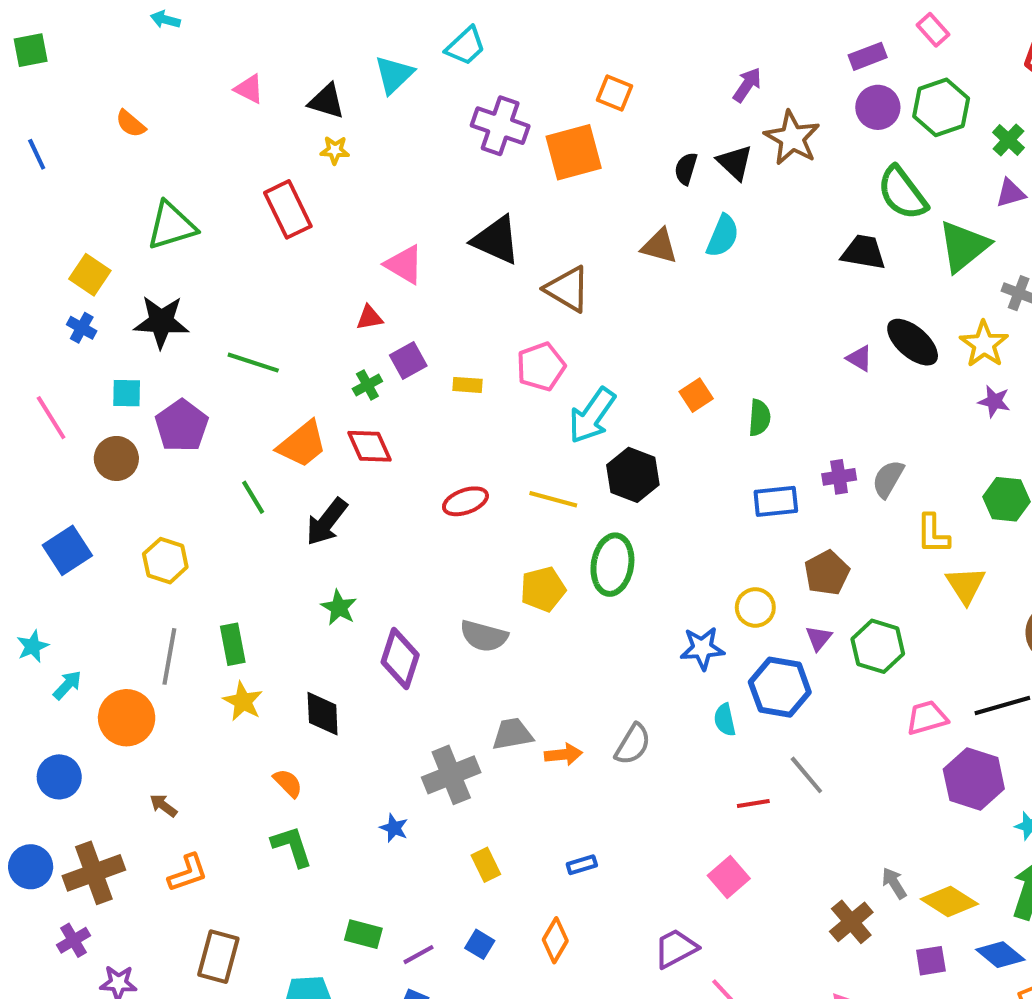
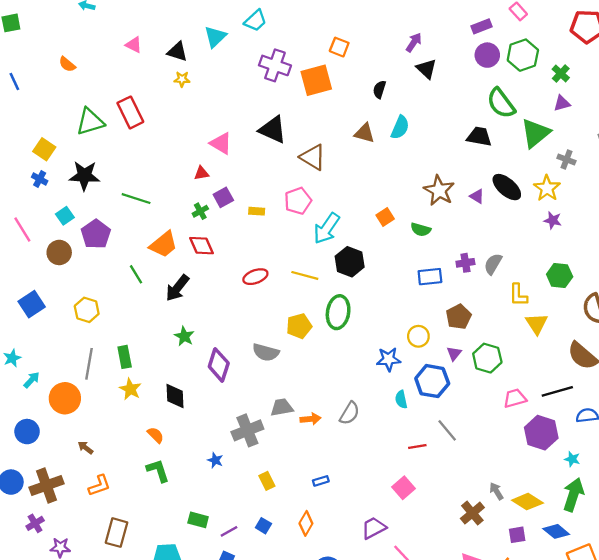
brown star: (792, 138) -> (439, 191), moved
black triangle: (735, 162) -> (426, 69), moved
red rectangle: (288, 209) -> (130, 112), moved
cyan square: (127, 393) -> (65, 216), turned -36
green semicircle: (759, 418) -> (421, 230), turned 102

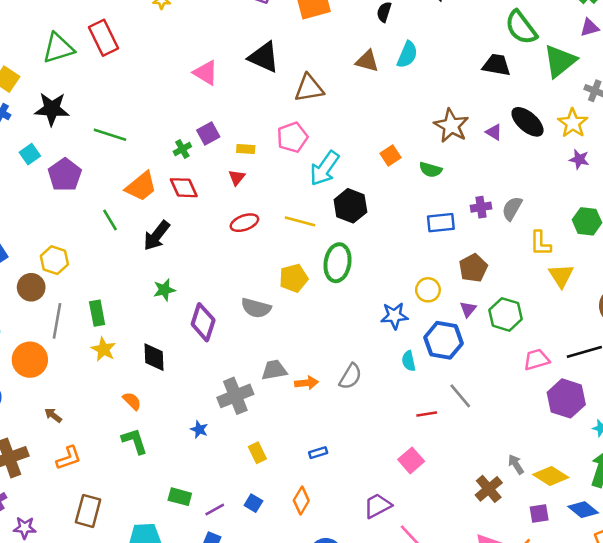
brown triangle: (313, 157) -> (309, 88), turned -40
red triangle: (201, 173) -> (237, 177), moved, turned -42
brown circle: (59, 252) -> (31, 287), moved
green star: (184, 336) -> (164, 290), turned 30

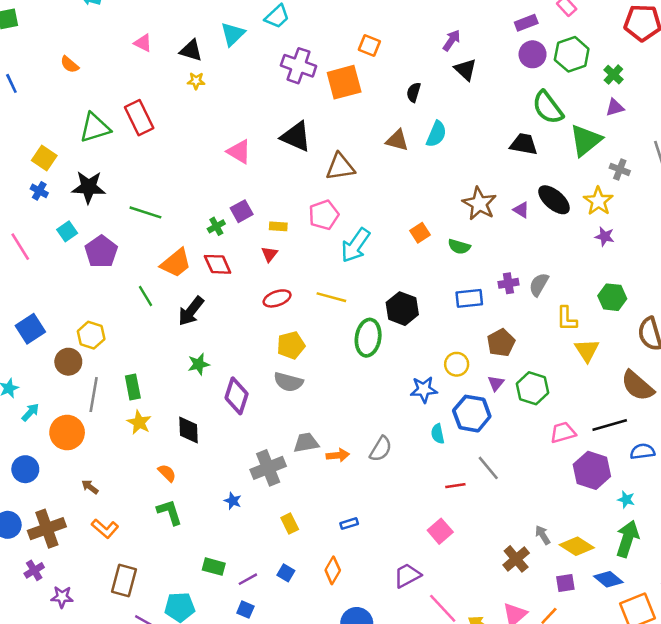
black hexagon: (350, 206) -> (402, 309), moved
yellow pentagon: (294, 278) -> (291, 345), moved
orange L-shape: (69, 458) -> (105, 529), turned 60

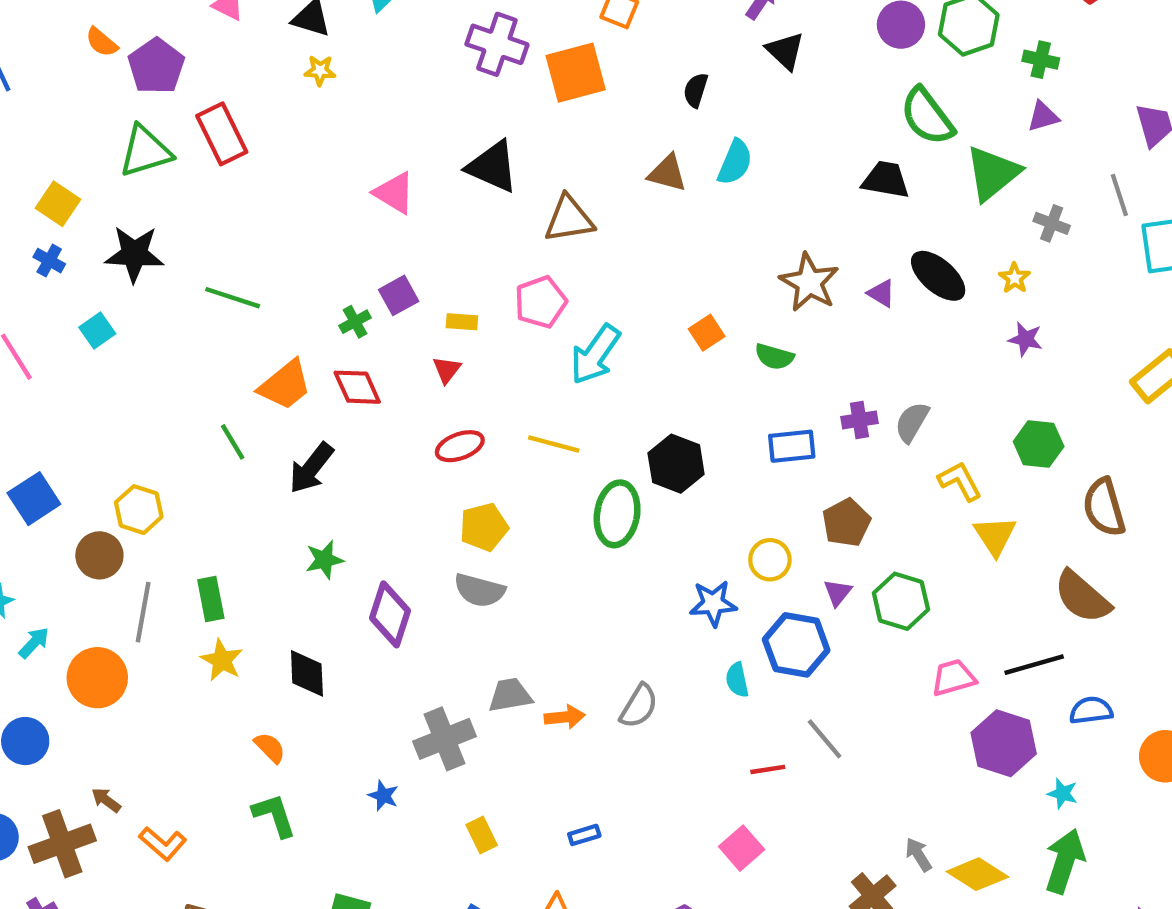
green cross: (613, 75) -> (1041, 60), turned -30
yellow star: (598, 201) -> (1015, 278), size x0.6
purple pentagon: (101, 252) -> (156, 66), moved
yellow L-shape: (567, 319) -> (960, 481), turned 152
brown arrow: (90, 487) -> (106, 800), moved

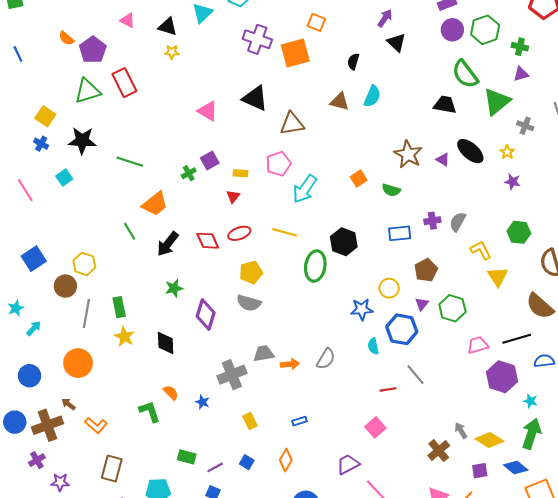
red diamond: (357, 387) -> (208, 241), moved
orange circle: (97, 678) -> (78, 363), moved
orange semicircle: (270, 748) -> (171, 393), moved

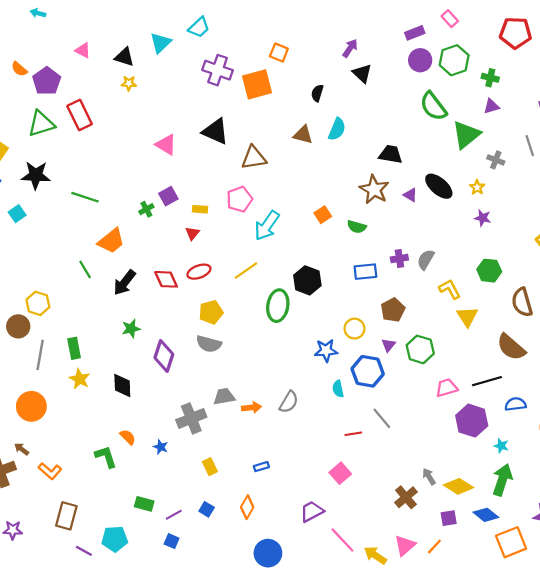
black trapezoid: (445, 105) -> (391, 154), moved
yellow line: (285, 232) -> (246, 271), turned -50

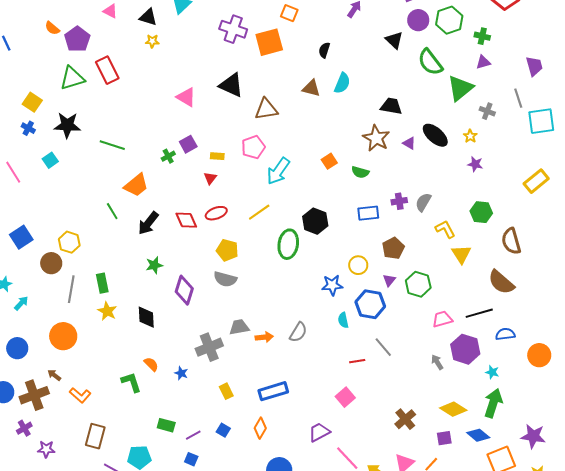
black triangle: (362, 73) -> (394, 40), moved
yellow pentagon: (211, 312) -> (227, 250), turned 30
blue rectangle: (261, 467) -> (273, 391), size x2.0
gray arrow: (429, 476) -> (437, 362), moved

